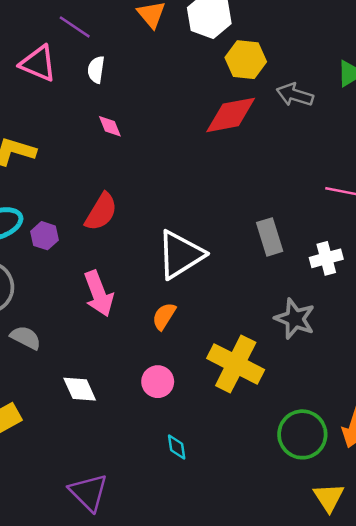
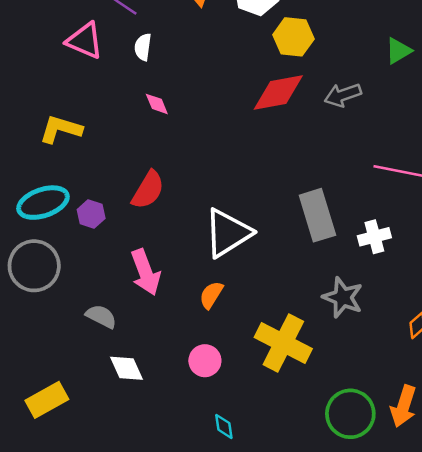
gray arrow: (295, 95) -> (343, 95), moved, turned -36
gray rectangle: (270, 237) -> (317, 215), size x1.4
gray semicircle: (26, 338) -> (101, 316), moved

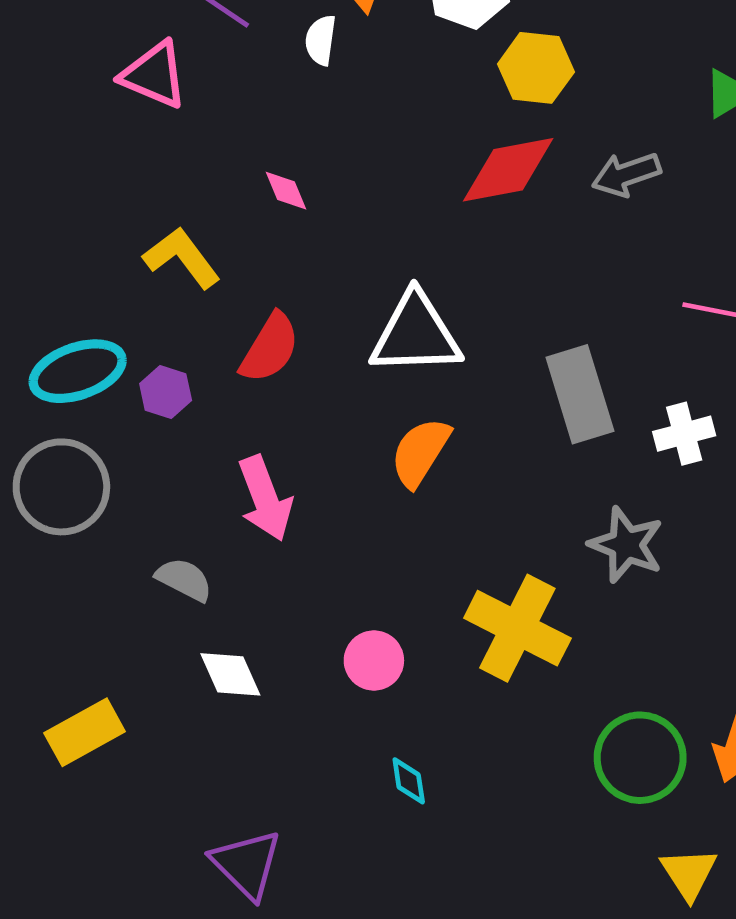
white semicircle: (143, 47) -> (321, 40), moved
yellow L-shape: (61, 129) -> (182, 258), moved, turned 36
white triangle: (228, 233) -> (416, 334), moved, turned 30
orange semicircle: (211, 295) -> (420, 452), moved, size x1.4

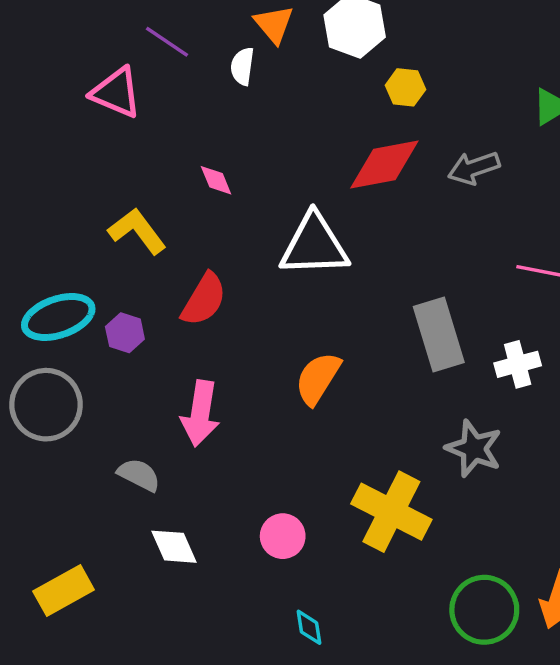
yellow hexagon: (536, 68) -> (405, 87), size x0.7
white triangle: (416, 334) -> (314, 245), moved
pink arrow: (265, 498) -> (200, 413), turned 30

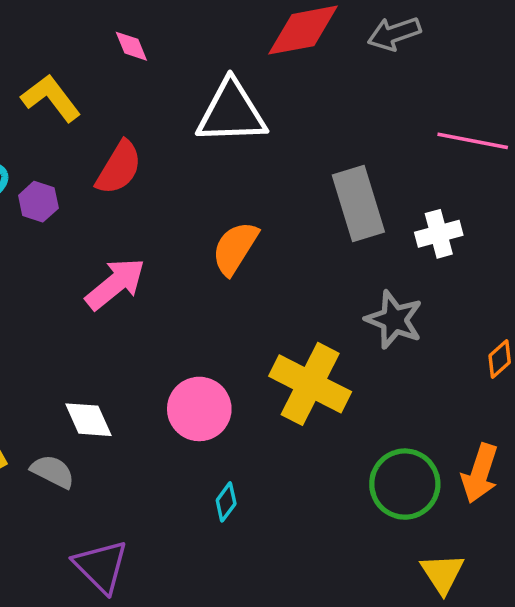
pink arrow: (200, 413) -> (115, 284), turned -138
gray semicircle: (139, 475) -> (53, 472), moved
pink circle: (283, 536) -> (199, 409), size x1.4
cyan diamond: (309, 627) -> (226, 502), turned 45

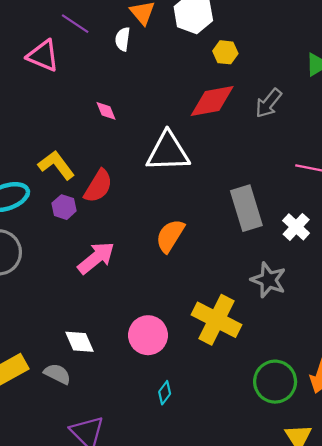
gray arrow: (394, 34) -> (268, 103), turned -32
yellow L-shape: (51, 98) -> (56, 165), moved
purple hexagon: (38, 202) -> (64, 207), moved
white cross: (439, 234) -> (296, 227), turned -32

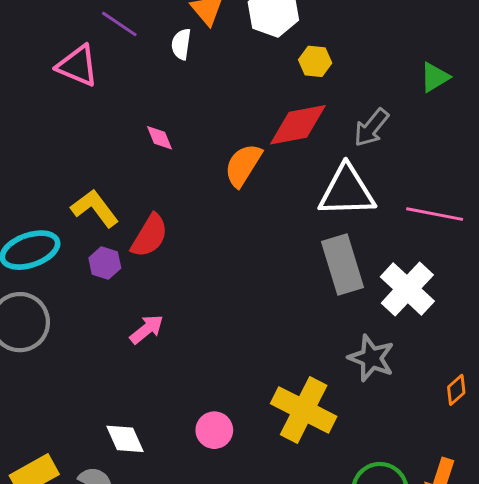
white triangle: (168, 152) -> (347, 191), moved
white cross: (296, 227) -> (407, 289), size x1.5
orange semicircle: (170, 236) -> (243, 165), moved
pink arrow: (96, 258) -> (147, 329), size x0.7
pink circle: (148, 335) -> (214, 430), size x0.7

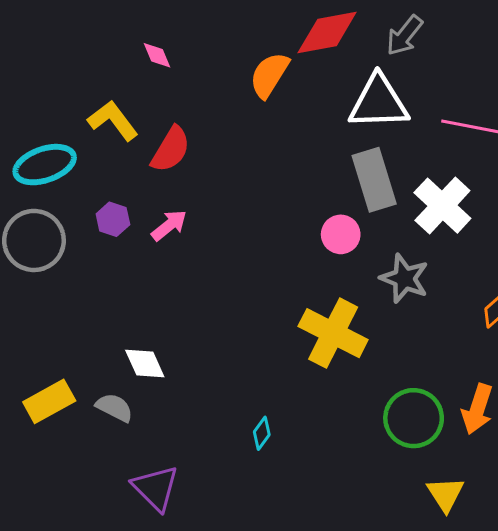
pink diamond: (160, 138) -> (157, 55), moved
purple hexagon: (105, 263) -> (113, 219), moved
pink arrow: (147, 329) -> (169, 225), moved
pink circle: (214, 430) -> (341, 234), moved

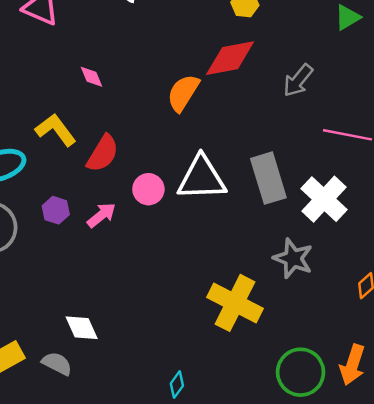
gray arrow: (404, 36) -> (298, 80), moved
white triangle: (379, 102) -> (202, 178), moved
pink circle: (341, 234) -> (148, 189), moved

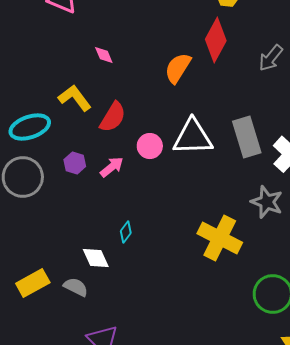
red diamond: (230, 58) -> (216, 40), turned -51
cyan diamond: (177, 385) -> (126, 232), moved

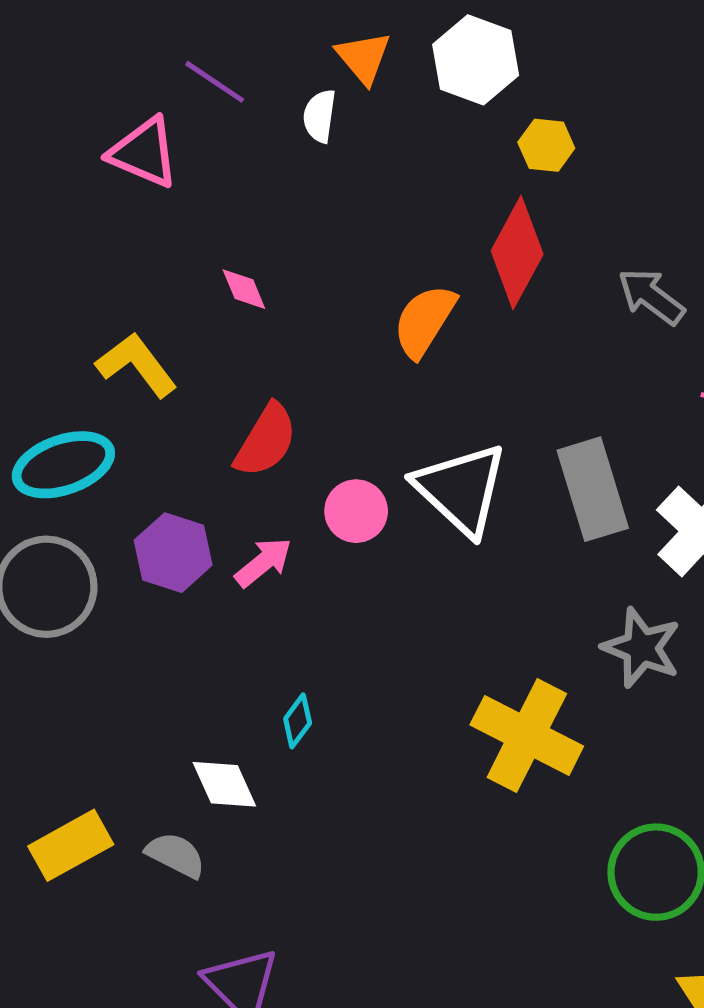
gray arrow: (271, 58) -> (651, 296), turned 88
yellow L-shape: (75, 98) -> (137, 365), moved
white triangle: (193, 137) -> (461, 489), turned 45
purple hexagon: (75, 163) -> (173, 553), size x1.4

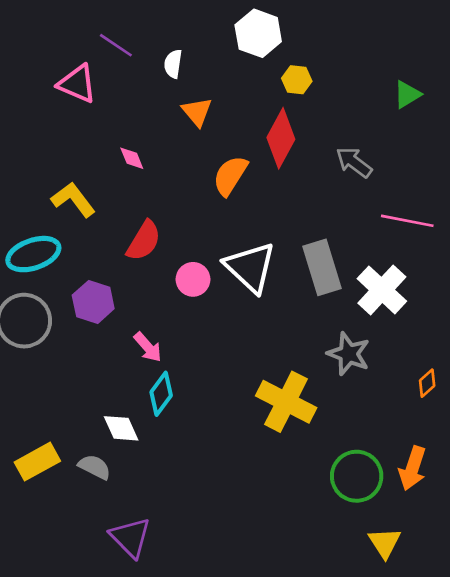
orange triangle: (363, 57) -> (197, 112), moved
pink arrow: (263, 562) -> (148, 347), moved, turned 88
cyan diamond: (298, 721) -> (161, 394), size x1.5

